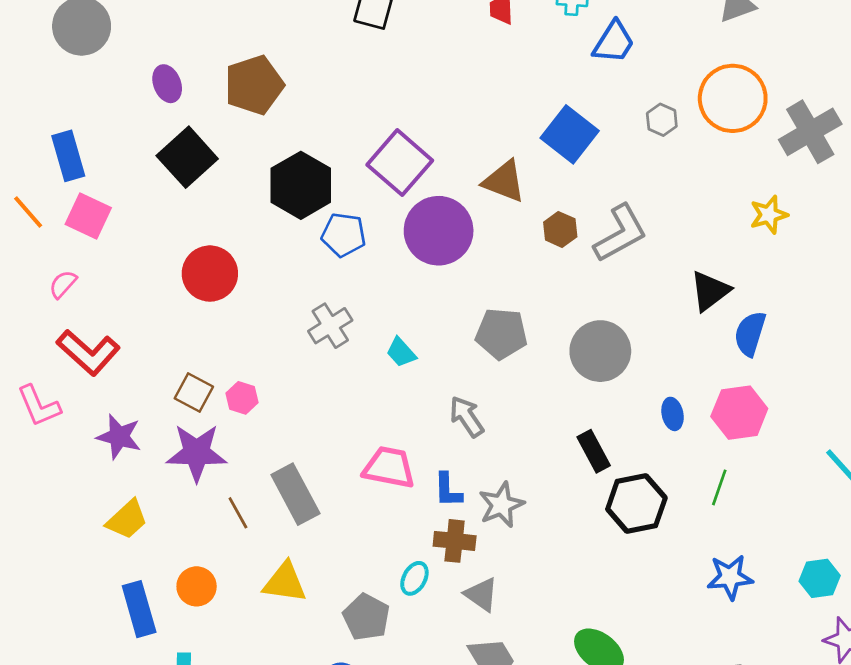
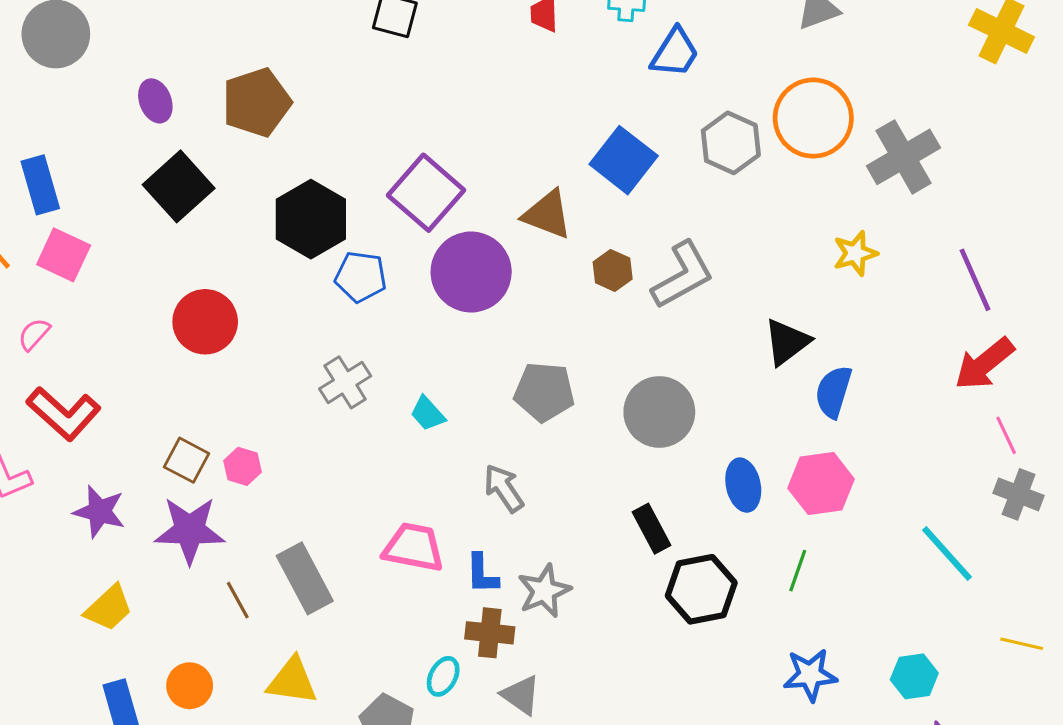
gray hexagon: (662, 120) -> (731, 143), size x1.6
blue ellipse: (673, 414) -> (743, 485), size x1.4

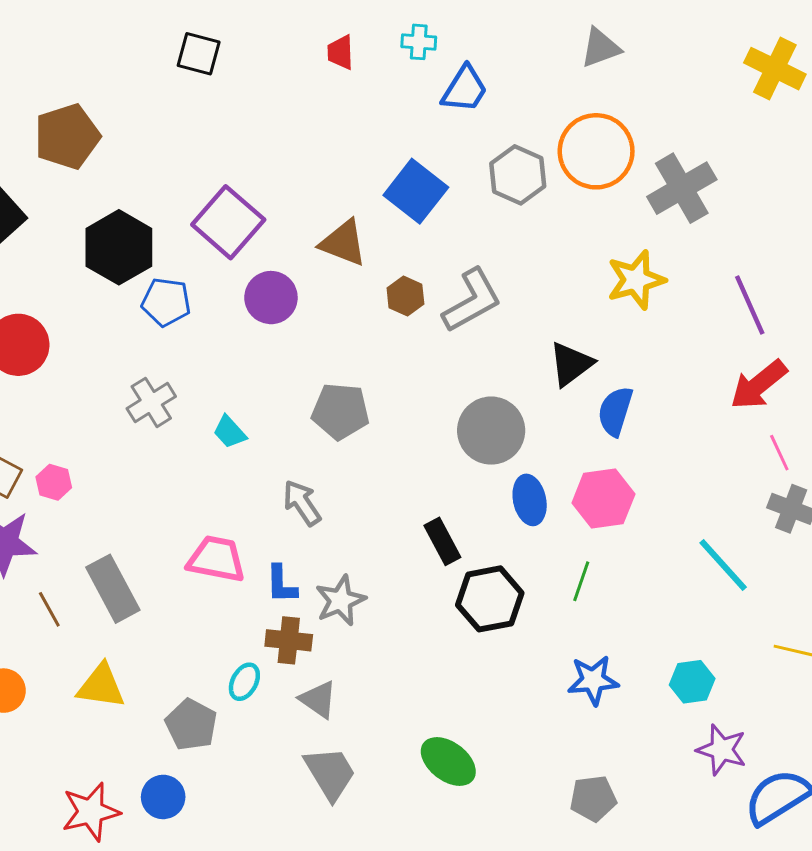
yellow star: (855, 253) -> (636, 280), size x1.4
purple circle: (471, 272) -> (271, 298), size x0.7
gray circle: (659, 412) -> (491, 431), moved

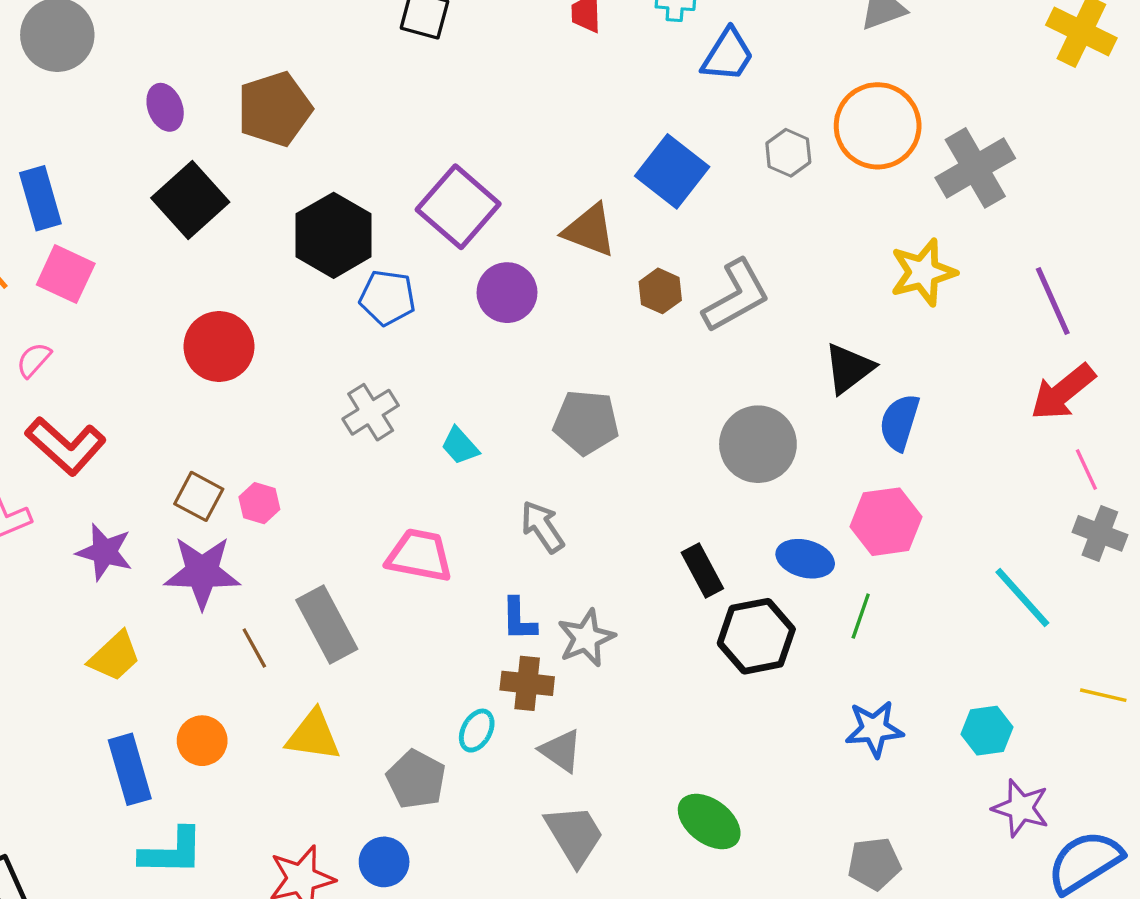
gray hexagon: (518, 175) -> (788, 153), size x0.7
blue ellipse: (530, 500) -> (805, 559), moved, turned -63
pink trapezoid: (216, 559) -> (419, 555), moved

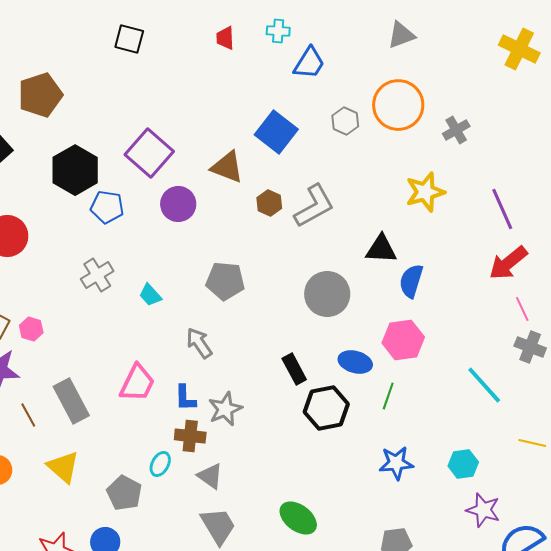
gray cross: (975, 168) -> (456, 130), size x0.6
black triangle: (849, 368) -> (381, 249), turned 40
pink trapezoid: (419, 555) -> (137, 383), moved, turned 105
yellow triangle: (313, 736) -> (63, 467), turned 33

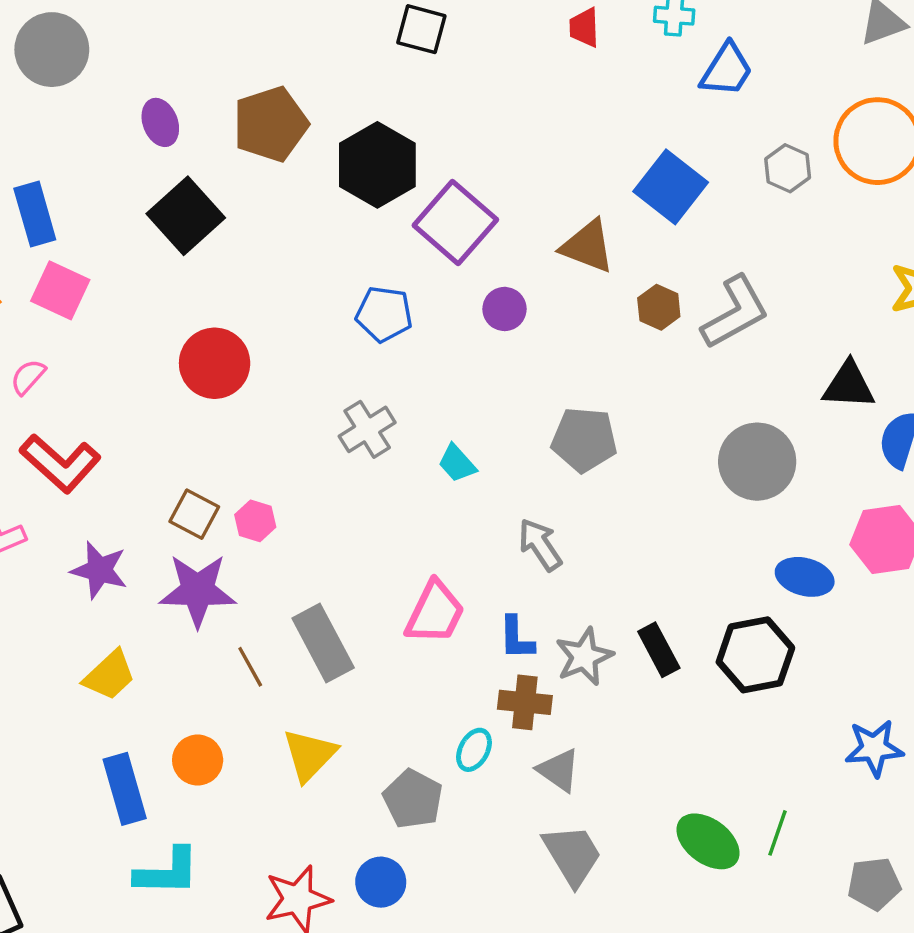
black hexagon: (75, 170) -> (377, 165), moved
purple circle: (178, 204) -> (505, 309), size x0.7
black rectangle: (294, 369) -> (659, 650), moved
green line: (388, 396) -> (778, 833), moved
yellow triangle: (63, 467) -> (310, 755), turned 33

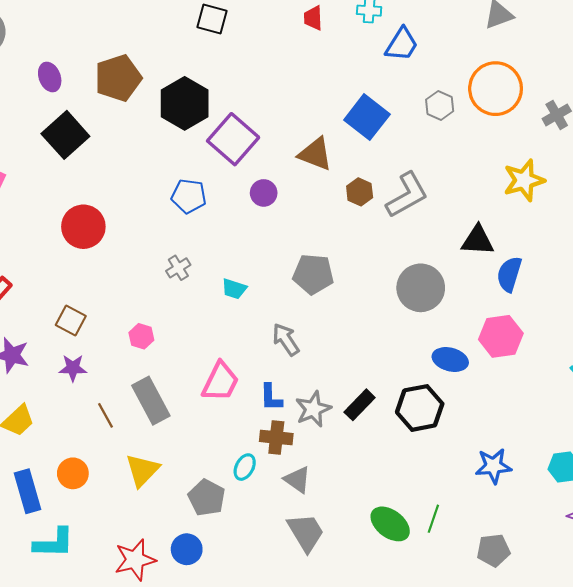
gray cross: (367, 429) -> (178, 268), size x0.7
cyan trapezoid: (457, 463) -> (234, 289), turned -30
pink hexagon: (255, 521) -> (141, 336), moved
purple star: (198, 590) -> (73, 368), size x0.6
black rectangle: (659, 650) -> (360, 405), turned 72

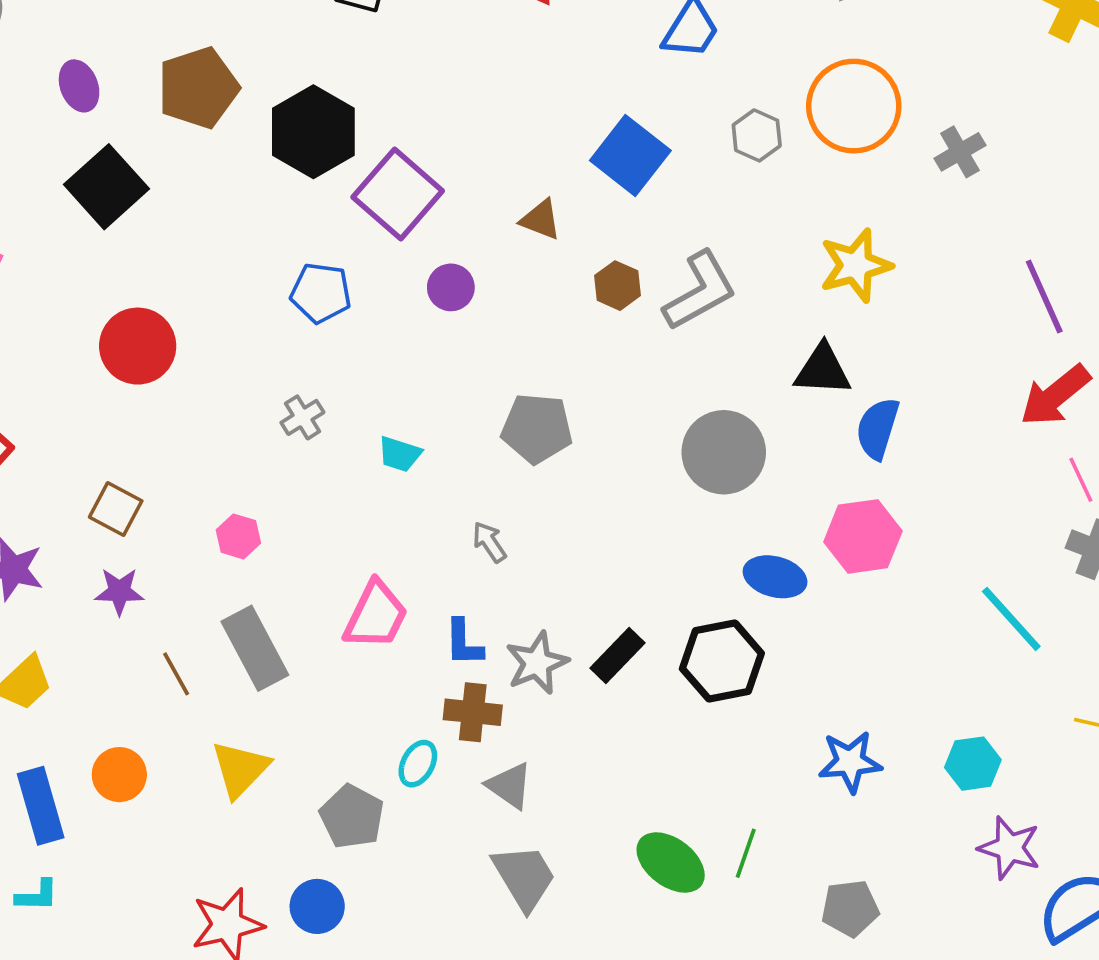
brown triangle: (315, 154) -> (541, 220), size x0.7
yellow star: (524, 180) -> (856, 265), moved
gray arrow: (286, 339) -> (489, 542), size x0.7
cyan L-shape: (54, 543) -> (37, 895), moved, size x0.6

